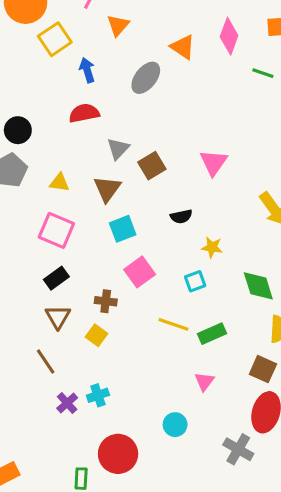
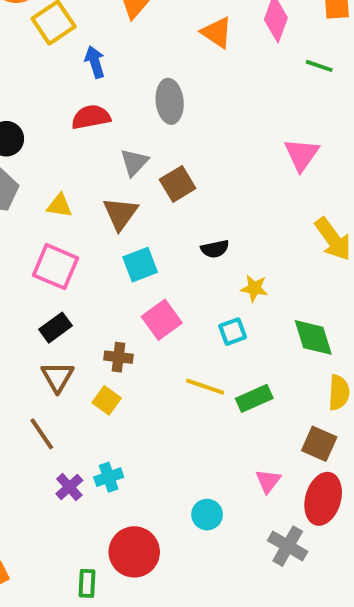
gray ellipse: (146, 78) -> (170, 101), moved, turned -44
pink triangle: (214, 163) -> (301, 154), moved
pink triangle: (204, 381) -> (268, 481), moved

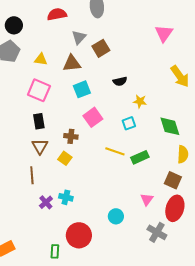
brown triangle: (120, 213) -> (72, 63), turned 48
black rectangle: (56, 328) -> (39, 121), turned -63
brown line: (42, 434) -> (32, 175), turned 30
cyan cross: (109, 477) -> (66, 197), turned 32

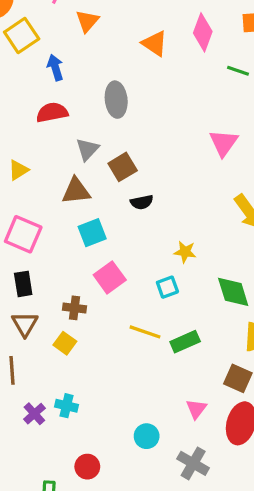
yellow triangle: (41, 59) -> (18, 170), moved, turned -40
black semicircle: (120, 81) -> (142, 202), moved
gray cross: (157, 232) -> (193, 463), moved
red circle: (79, 235) -> (87, 467), size x0.6

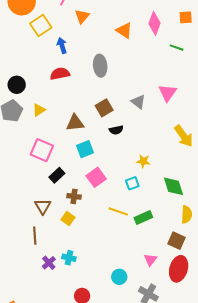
gray triangle: (87, 149) -> (138, 102), moved, turned -35
black rectangle: (23, 284) -> (57, 175), moved, turned 56

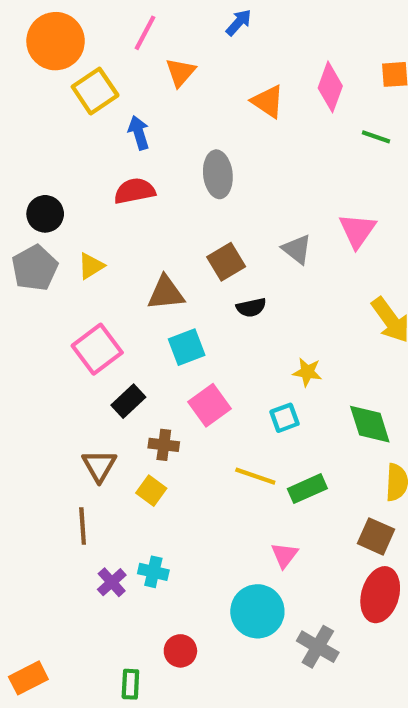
pink square: (42, 150) -> (97, 349), turned 30
pink triangle: (150, 260) -> (284, 555), moved
cyan circle: (119, 277) -> (257, 611), size x1.6

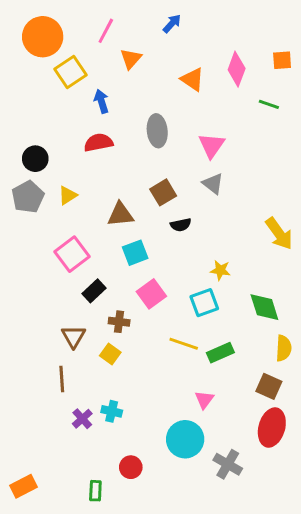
pink triangle: (357, 231) -> (212, 145), moved
cyan square: (284, 418) -> (204, 303), size x1.4

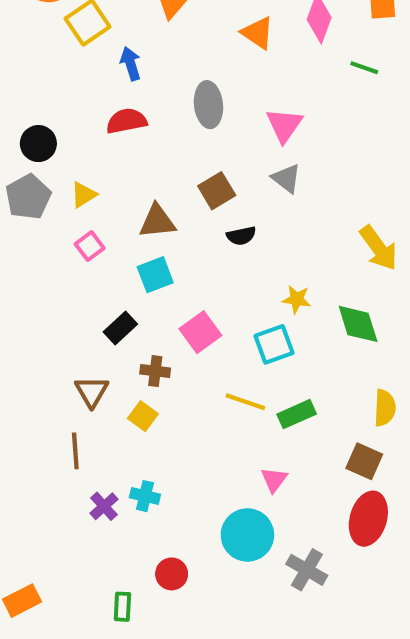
cyan square: (135, 253) -> (155, 275), moved
pink square: (72, 254) -> (90, 246), moved, size x0.6
green diamond: (264, 307) -> (358, 324), moved

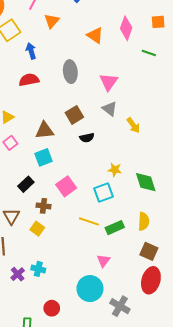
yellow arrow: (379, 248) -> (133, 125), moved, size x0.7
yellow semicircle: (385, 408) -> (144, 221), moved

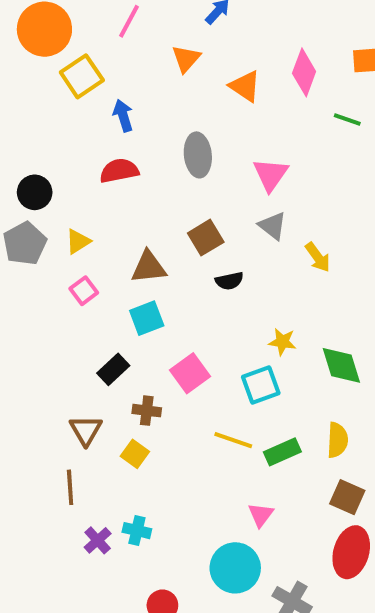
orange triangle: (52, 21) -> (186, 59), moved

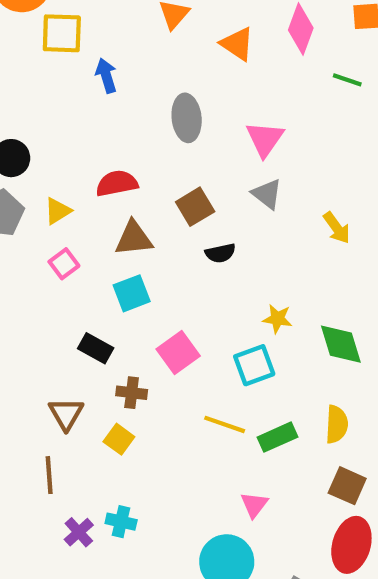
yellow square: (82, 76) -> (62, 33), turned 36
red semicircle: (119, 171) -> (117, 183), moved
yellow arrow: (318, 257) -> (337, 228), moved
black rectangle: (113, 369) -> (96, 348), turned 72

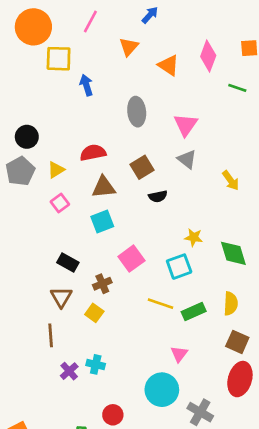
black rectangle: (96, 348) -> (68, 263), moved
brown cross: (132, 393) -> (102, 284), turned -30

